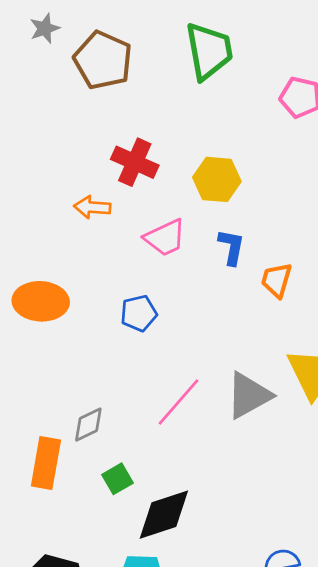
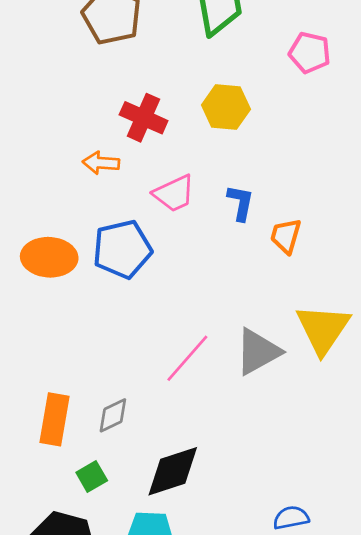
yellow hexagon: (217, 179) -> (226, 107), moved
blue pentagon: (139, 313) -> (122, 249), moved, size x1.6
gray diamond: (88, 425) -> (113, 415), moved
green square: (118, 479) -> (92, 477), moved

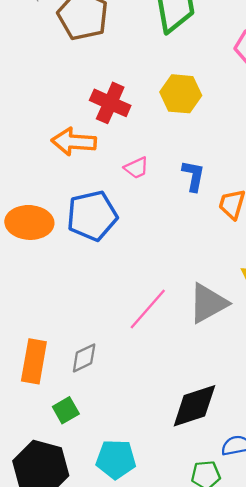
orange arrow: (101, 163) -> (74, 142), size x1.4
pink trapezoid: (174, 193) -> (136, 168), size x0.7
black diamond: (173, 471) -> (194, 406), moved

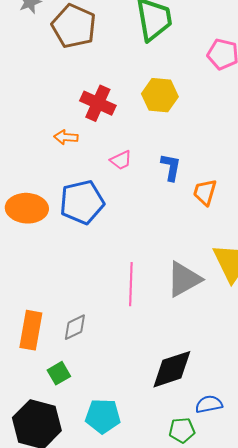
orange arrow: (74, 142) -> (66, 137), size x0.6
pink line: (148, 309) -> (131, 284), turned -39

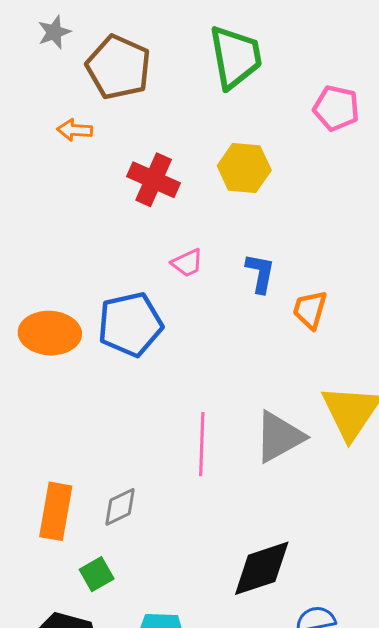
orange arrow: (66, 137) -> (75, 130), moved

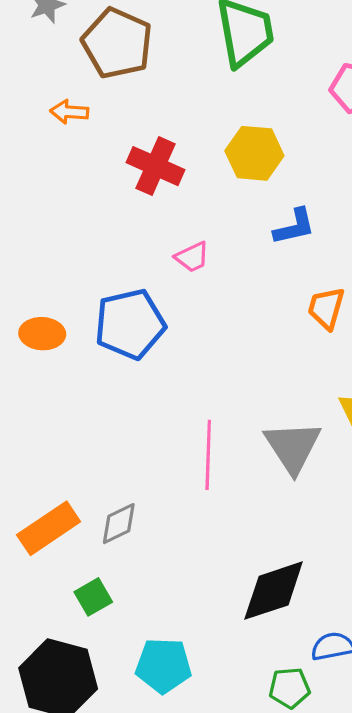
blue L-shape: (260, 273) -> (294, 227), moved, turned 66
orange ellipse: (50, 333) -> (42, 334), size x0.7
gray triangle: (279, 437) -> (293, 447), turned -34
orange rectangle: (56, 511) -> (49, 528), turned 46

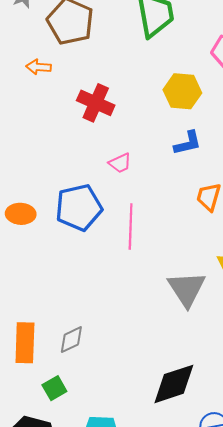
yellow hexagon: (254, 153) -> (182, 91), moved
pink line: (208, 455) -> (131, 227), moved
orange rectangle: (49, 528) -> (25, 343), turned -54

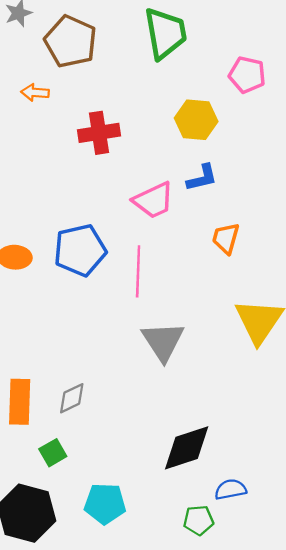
red cross: (96, 103) -> (99, 133), turned -33
pink trapezoid: (120, 163) -> (153, 200), moved, size x1.6
gray triangle: (187, 289) -> (163, 341), moved

